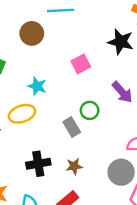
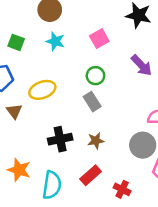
cyan star: (37, 86) -> (55, 41), moved
green circle: (90, 110) -> (95, 76), moved

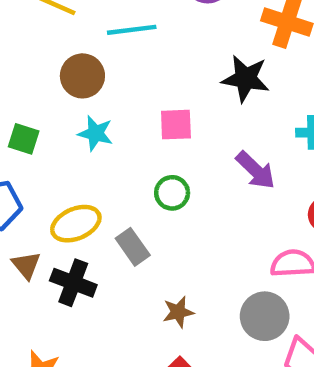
pink square: (99, 39) -> (176, 125), turned 30
gray rectangle: (92, 102) -> (133, 247), moved
black cross: (60, 139) -> (73, 283), moved, turned 35

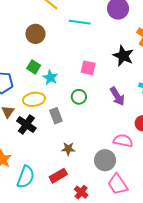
brown circle: (82, 76) -> (35, 34), moved
cyan star: (95, 133) -> (50, 77), moved
green square: (24, 139) -> (34, 67), moved

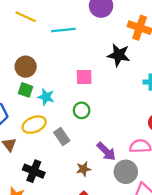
brown circle: (35, 34) -> (26, 67), moved
purple arrow: (117, 96) -> (106, 151), moved
black cross: (26, 125) -> (34, 171), moved

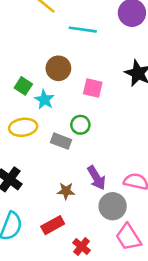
brown circle: (26, 67) -> (58, 68), moved
gray rectangle: (62, 137) -> (61, 141), moved, turned -49

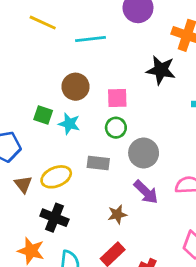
green circle: (80, 125) -> (116, 128), moved
yellow ellipse: (23, 127) -> (56, 177), moved
gray circle: (113, 206) -> (144, 153), moved

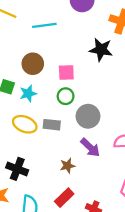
cyan star: (69, 124) -> (28, 93), turned -30
yellow ellipse: (56, 177) -> (25, 124), moved, turned 45

